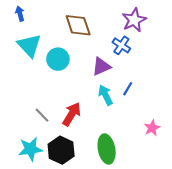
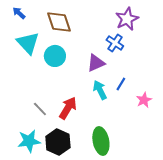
blue arrow: (20, 14) -> (19, 13), turned -32
brown diamond: (78, 25) -> (59, 22), moved
pink star: (152, 128) -> (144, 100), moved

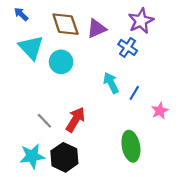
purple triangle: (96, 63) -> (97, 29), moved
cyan arrow: (100, 90) -> (111, 83), moved
green ellipse: (101, 141) -> (131, 146), moved

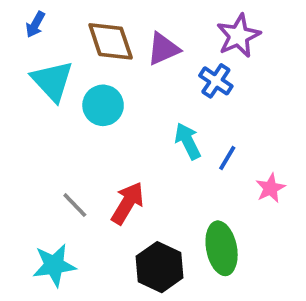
blue arrow: (21, 14) -> (35, 24), turned -104
black hexagon: (64, 157) -> (159, 267), moved

